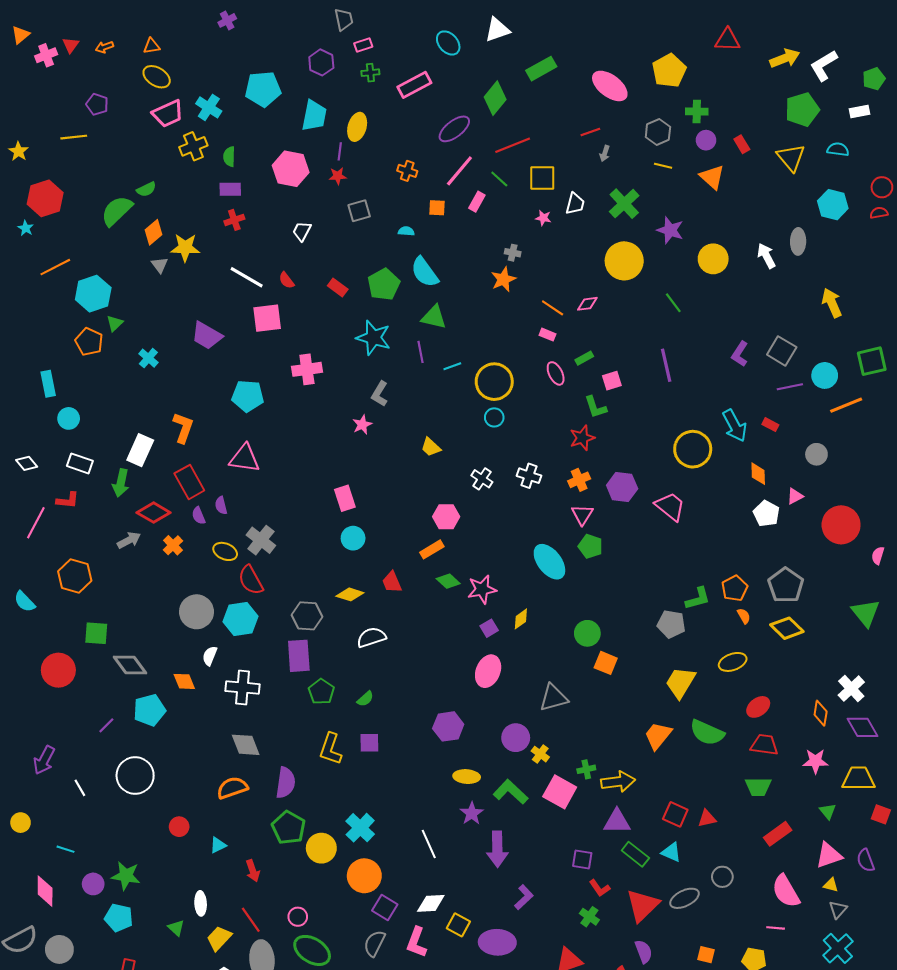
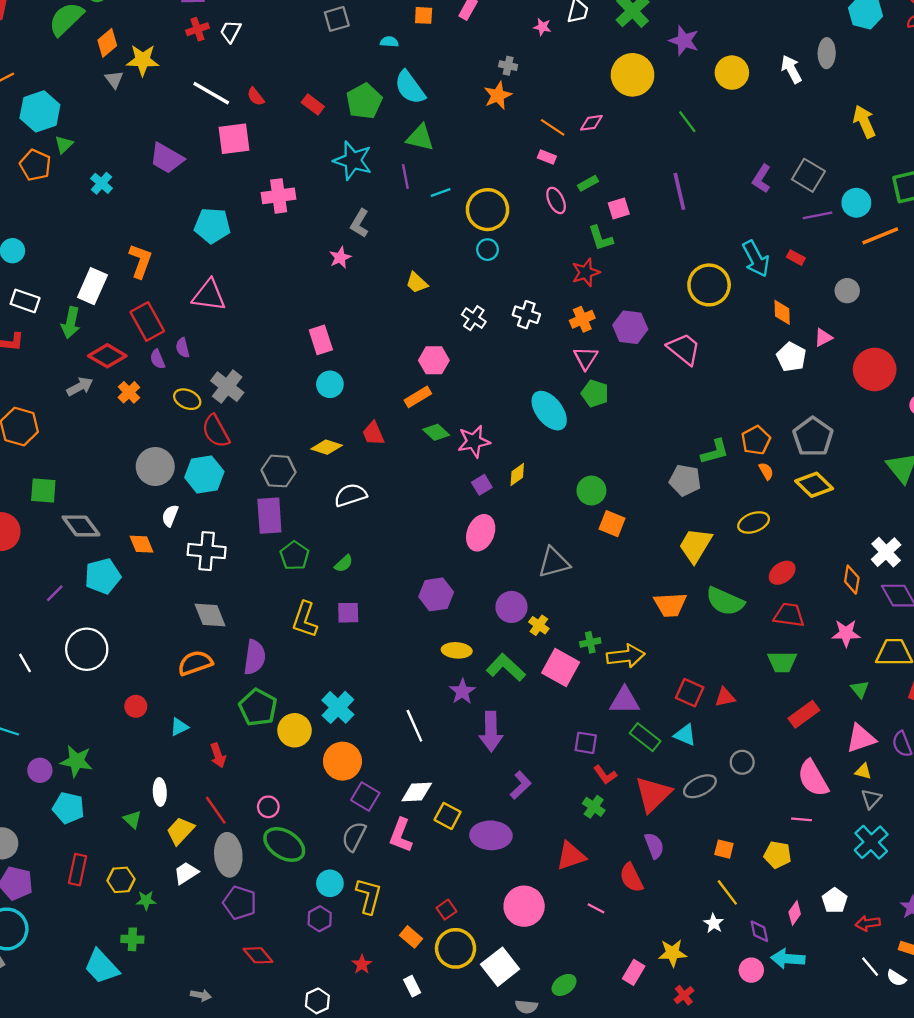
white trapezoid: (302, 231) -> (231, 31), moved
orange trapezoid: (658, 736) -> (670, 605), turned -132

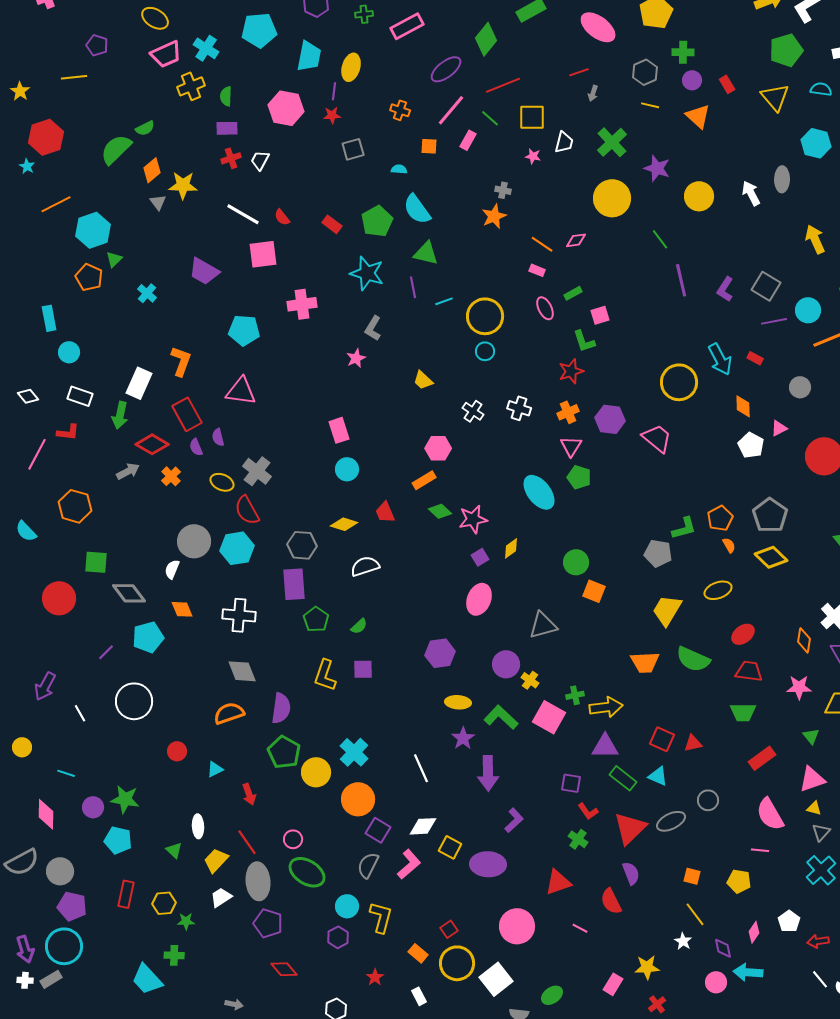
purple line: (679, 191) -> (681, 280), moved
white semicircle: (170, 516) -> (172, 569), moved
pink L-shape: (401, 835) -> (409, 864), turned -152

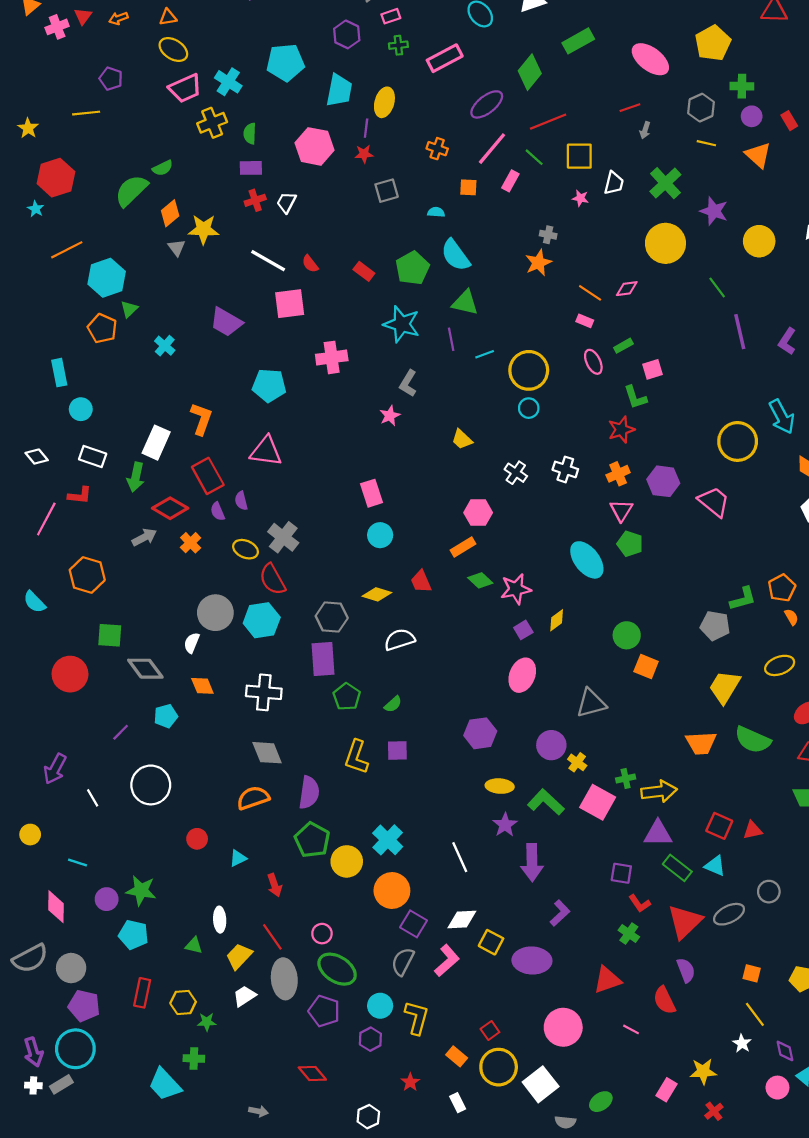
cyan pentagon: (148, 637) -> (166, 716), size x0.7
green triangle: (174, 850) -> (194, 945), turned -30
purple pentagon: (268, 923) -> (324, 1011), moved

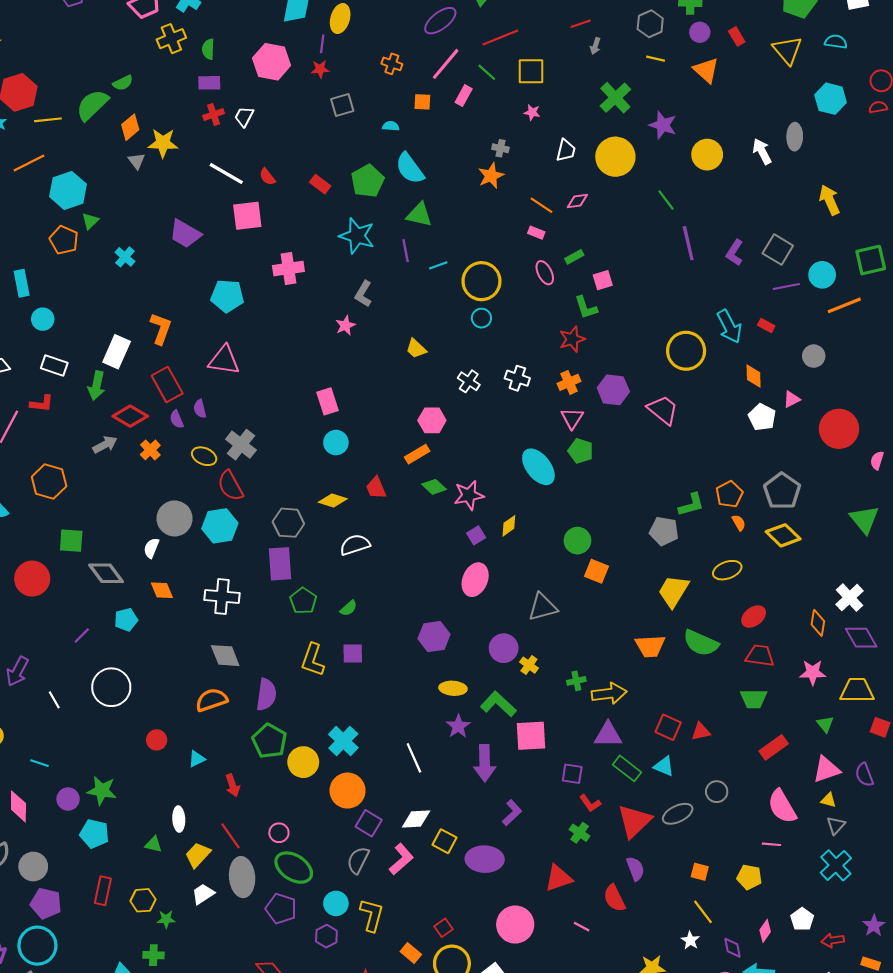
yellow line: (86, 113) -> (48, 120), moved
white trapezoid: (614, 183) -> (566, 150), moved
pink square: (598, 802) -> (531, 736), moved, turned -32

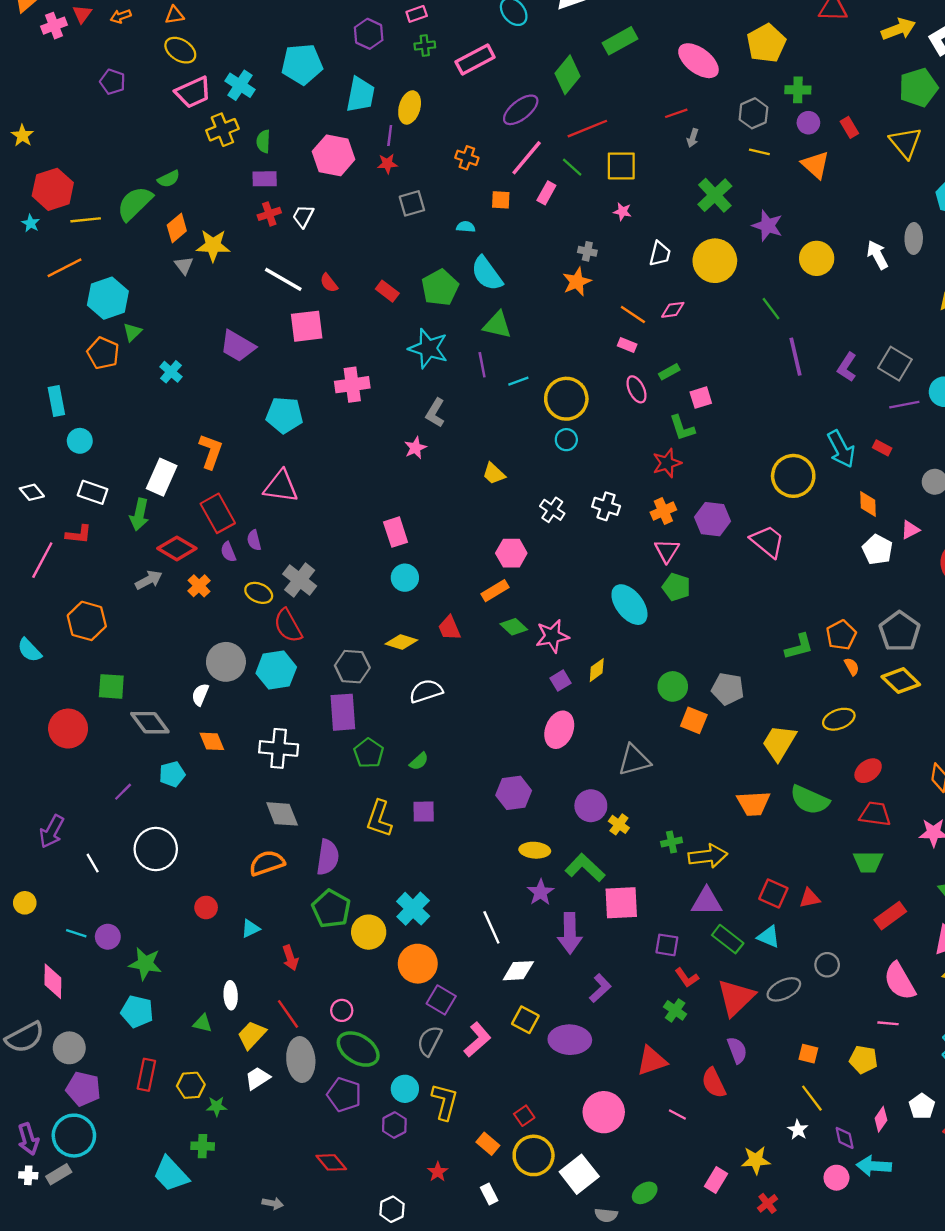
gray pentagon: (664, 531) -> (728, 689), moved
purple circle: (68, 799) -> (108, 937), moved
white diamond: (416, 819) -> (518, 971), moved

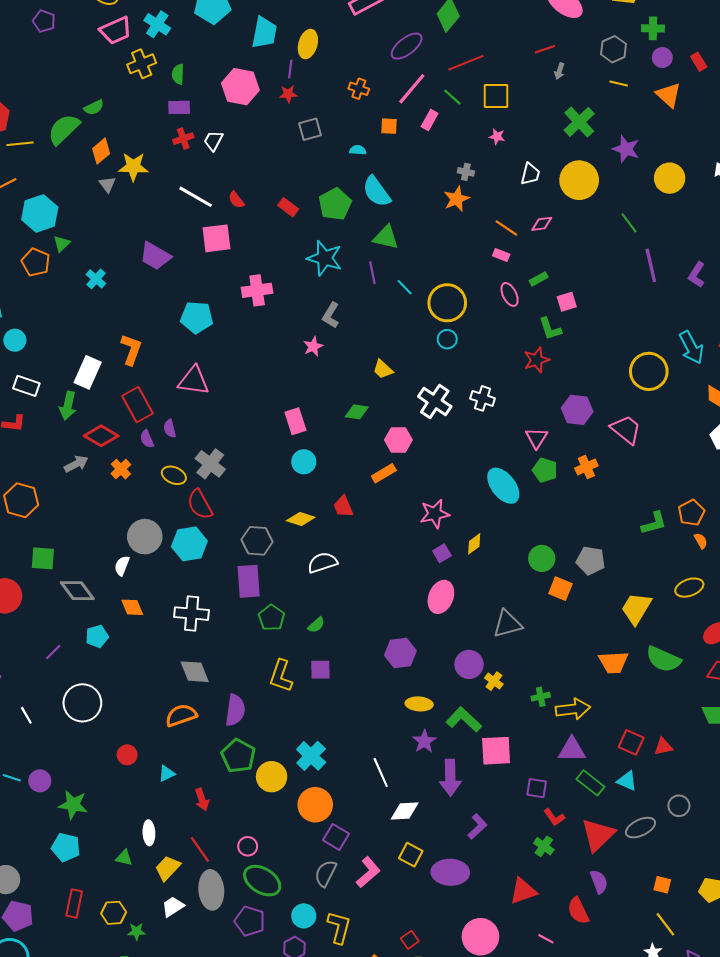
cyan line: (518, 381) -> (405, 287), turned 66
white cross: (552, 510) -> (435, 402), size x1.5
orange cross: (663, 511) -> (586, 467), moved
green diamond: (514, 627) -> (357, 412), moved, turned -35

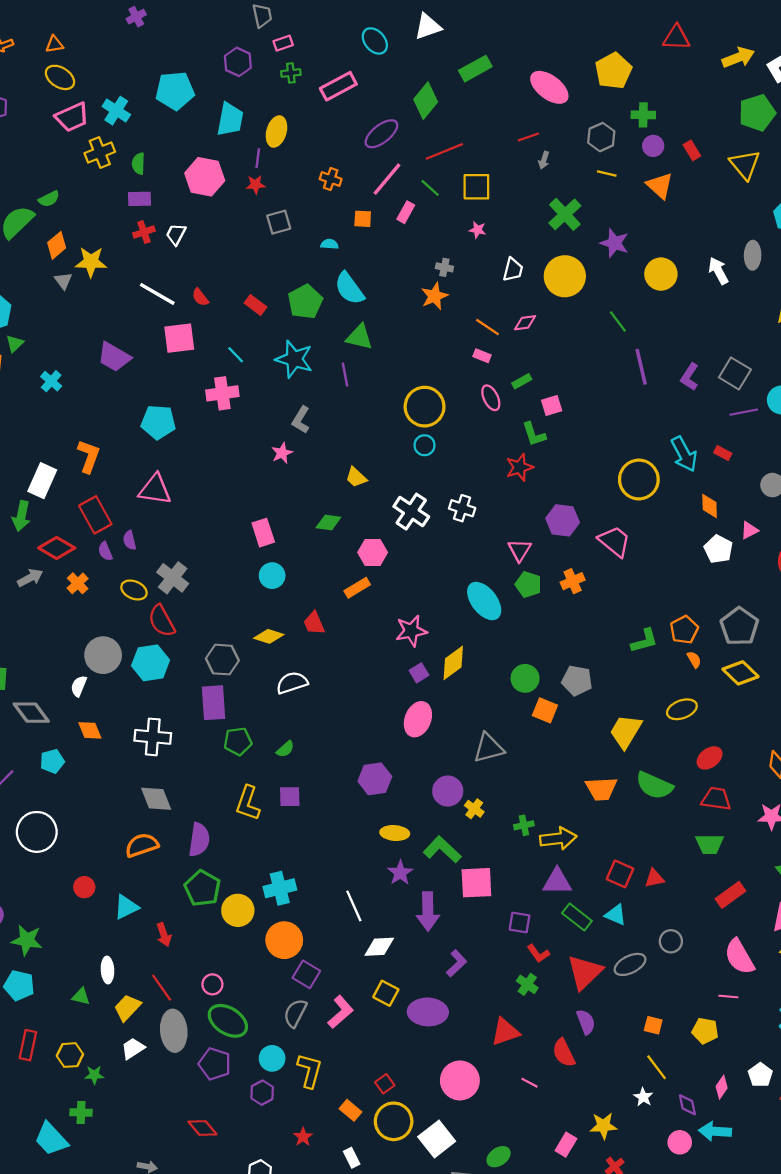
cyan line: (405, 287) -> (236, 355), moved
yellow diamond: (474, 544) -> (453, 663), size x1.5
green pentagon: (272, 618) -> (238, 741), turned 30
cyan cross: (311, 756) -> (280, 888), turned 32
cyan triangle: (167, 774) -> (126, 907), size x1.4

